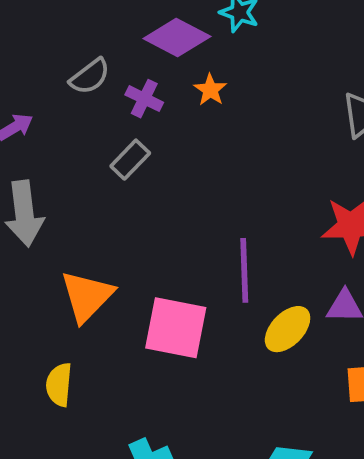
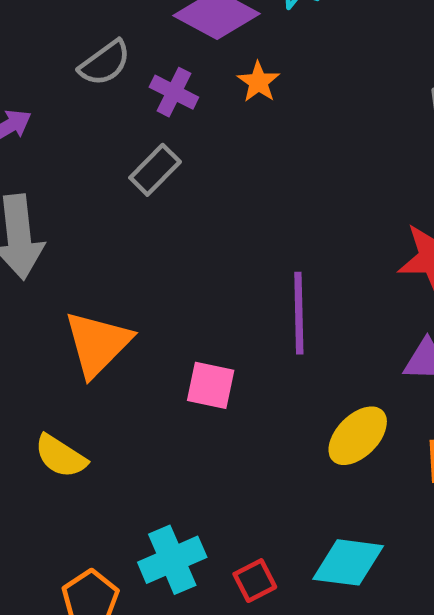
pink square: (176, 328) -> (211, 385), size x0.6
yellow ellipse: (288, 329) -> (358, 436), moved
yellow semicircle: (59, 385) -> (61, 456), turned -63

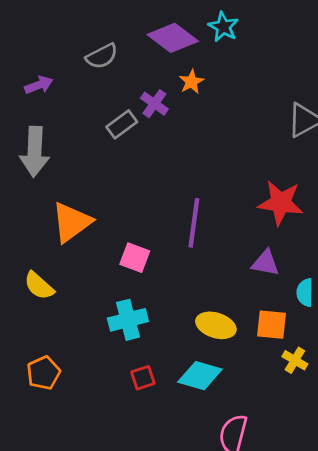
purple cross: (174, 92) -> (154, 104), moved
yellow ellipse: (358, 436) -> (216, 325), moved, turned 54
cyan cross: (172, 560) -> (128, 320), moved

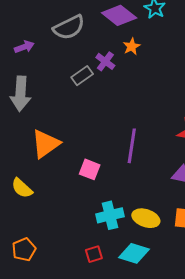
gray semicircle: (102, 56) -> (69, 27), size x1.4
cyan cross: (128, 320) -> (110, 215), moved

